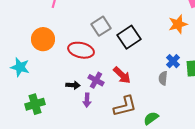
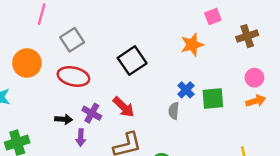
gray square: (101, 26) -> (72, 40), moved

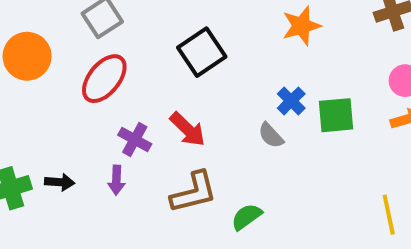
red ellipse: (73, 76) -> (104, 79), turned -64
gray semicircle: (174, 111) -> (271, 135), turned -49
black arrow: (64, 119) -> (60, 182), moved

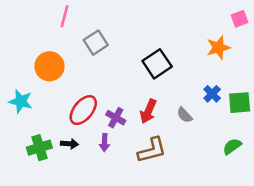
red ellipse: (104, 79) -> (83, 110), moved
red arrow: (188, 129) -> (148, 111), turned 70
gray semicircle: (271, 135) -> (185, 115), moved
green semicircle: (247, 217) -> (232, 146), moved

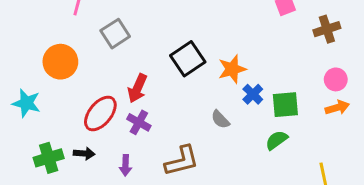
orange star: (218, 48) -> (232, 69), moved
red arrow: (148, 111) -> (137, 88), moved
purple arrow: (105, 143) -> (126, 165), moved
green semicircle: (232, 146) -> (277, 140), moved

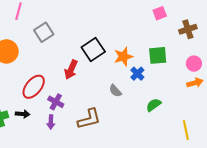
red arrow: (137, 88) -> (71, 70), moved
green square: (285, 105) -> (158, 55), moved
purple cross: (139, 122) -> (56, 102), moved

